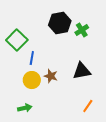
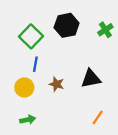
green cross: (82, 30) -> (105, 30), moved
green square: (17, 40) -> (31, 36), moved
yellow circle: (32, 80) -> (24, 87), moved

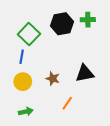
green cross: (105, 30) -> (88, 20), moved, turned 32
blue line: (35, 64) -> (22, 57), moved
orange line: (98, 117) -> (67, 103), moved

